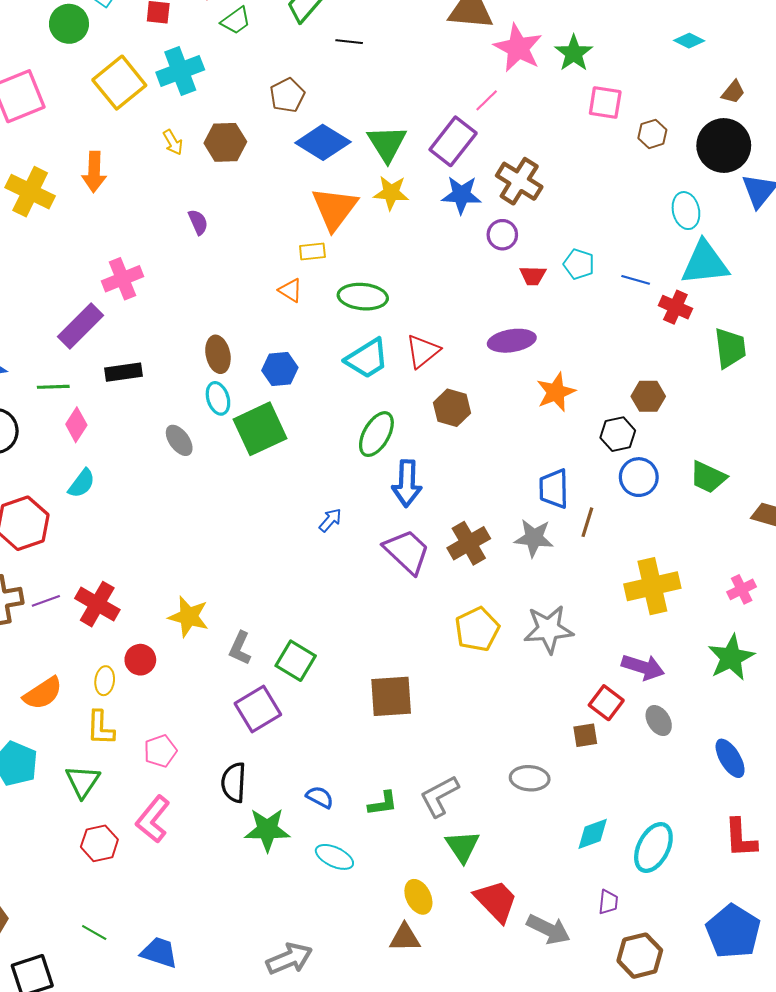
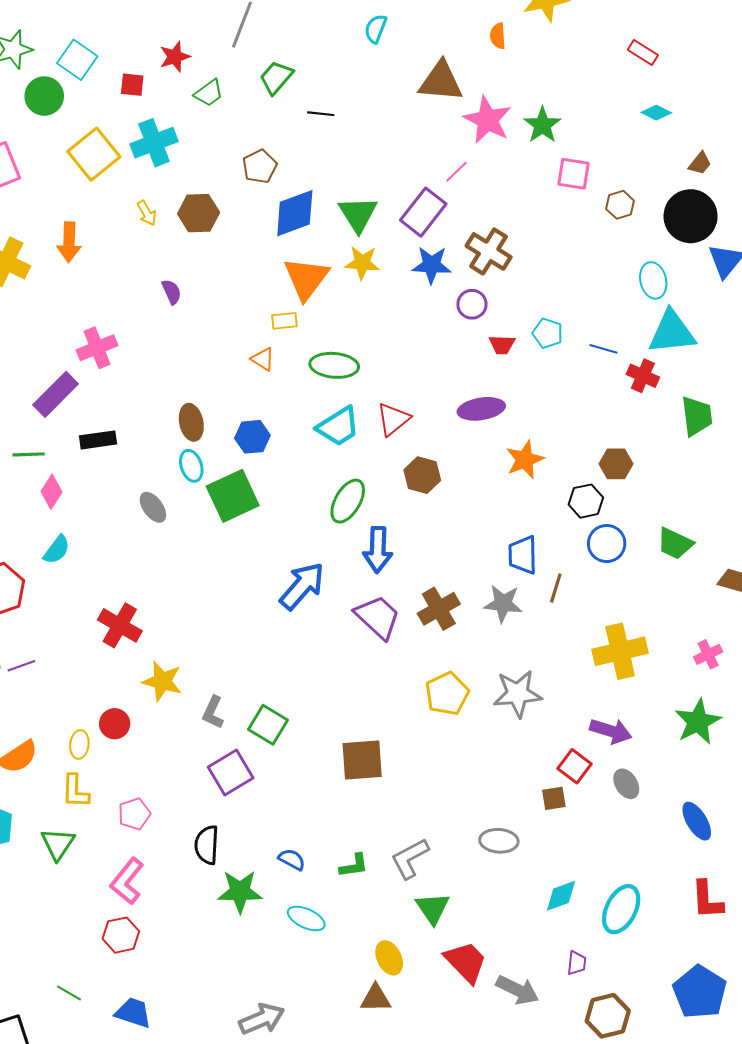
blue diamond: (323, 142) -> (295, 213), turned -52
blue arrow: (330, 520) -> (302, 586), size x2.0
red cross: (97, 604) -> (120, 625), moved
red hexagon: (99, 843) -> (121, 935), moved

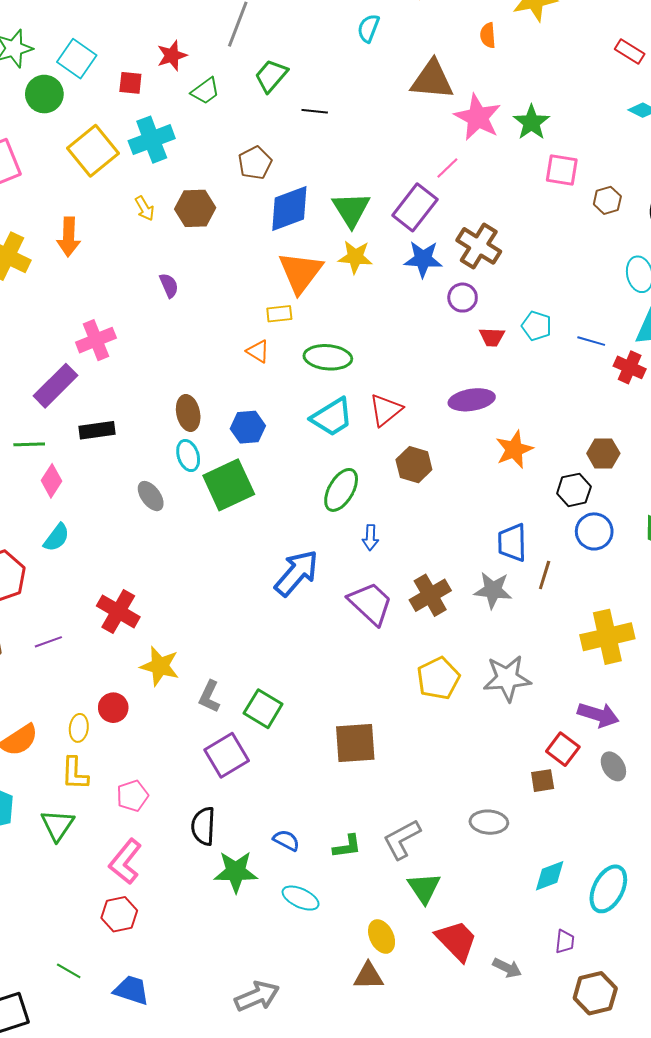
blue arrow: (378, 550) -> (370, 538), size x0.6
purple line: (21, 666) -> (48, 642), moved
gray arrow: (518, 990) -> (507, 968), size x0.7

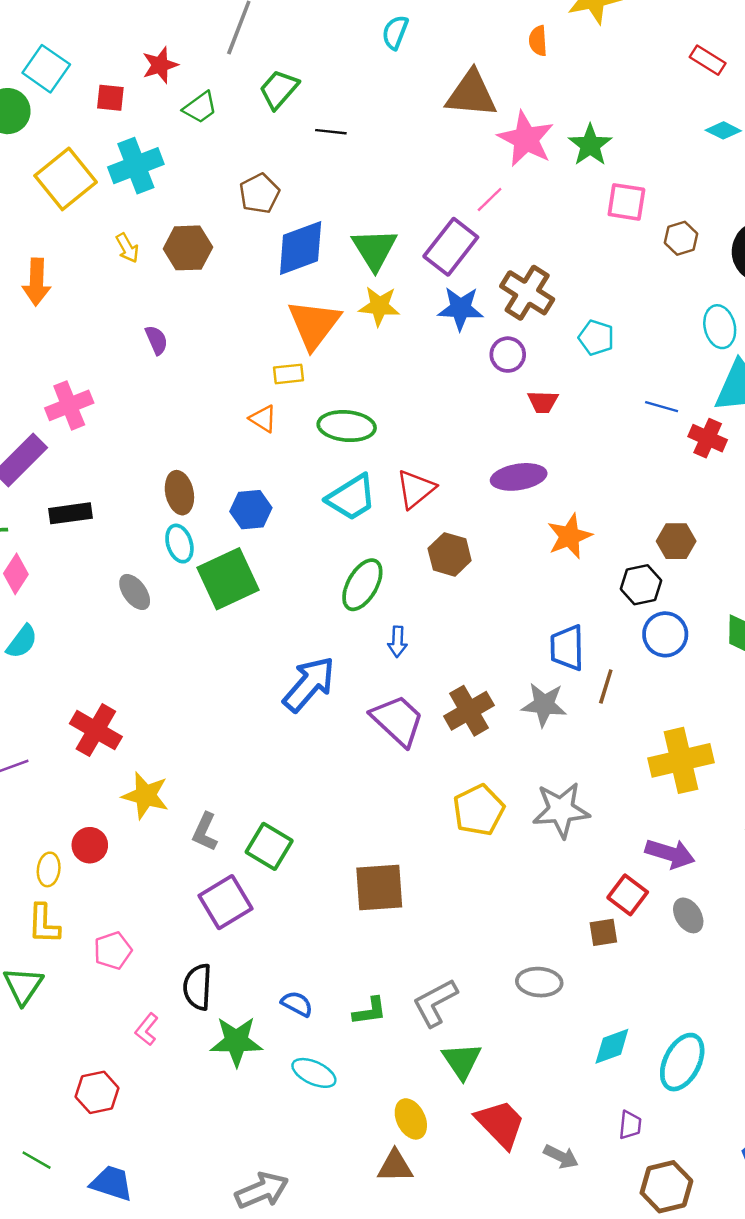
cyan pentagon: (536, 326) -> (596, 338), moved
pink L-shape: (125, 862) -> (147, 1029), moved, size x0.6

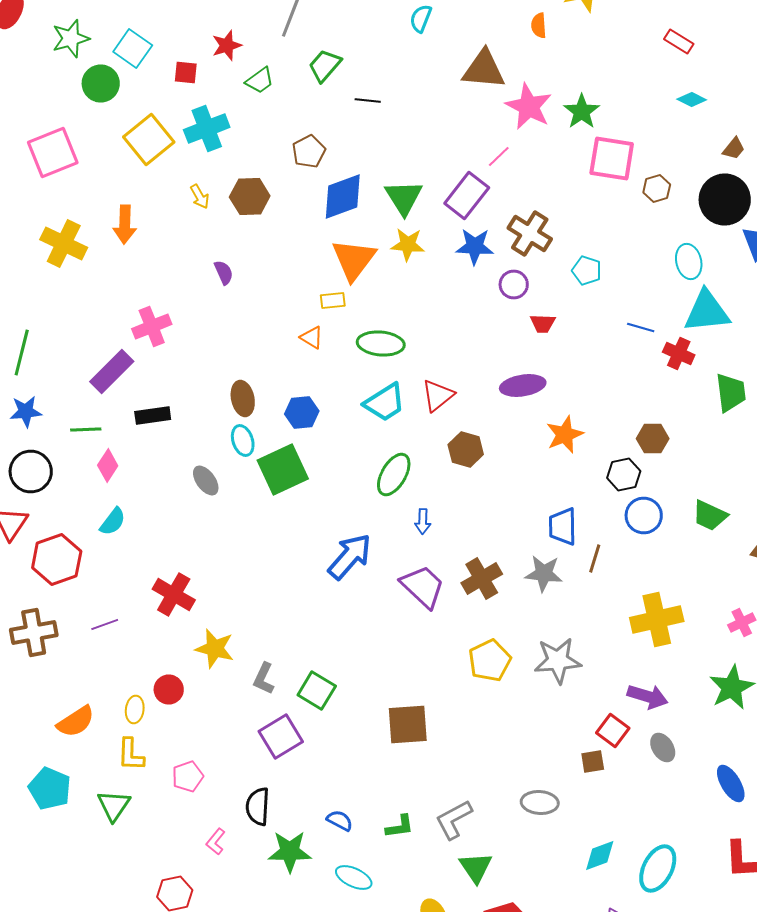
pink square: (626, 202) -> (612, 158), size x1.4

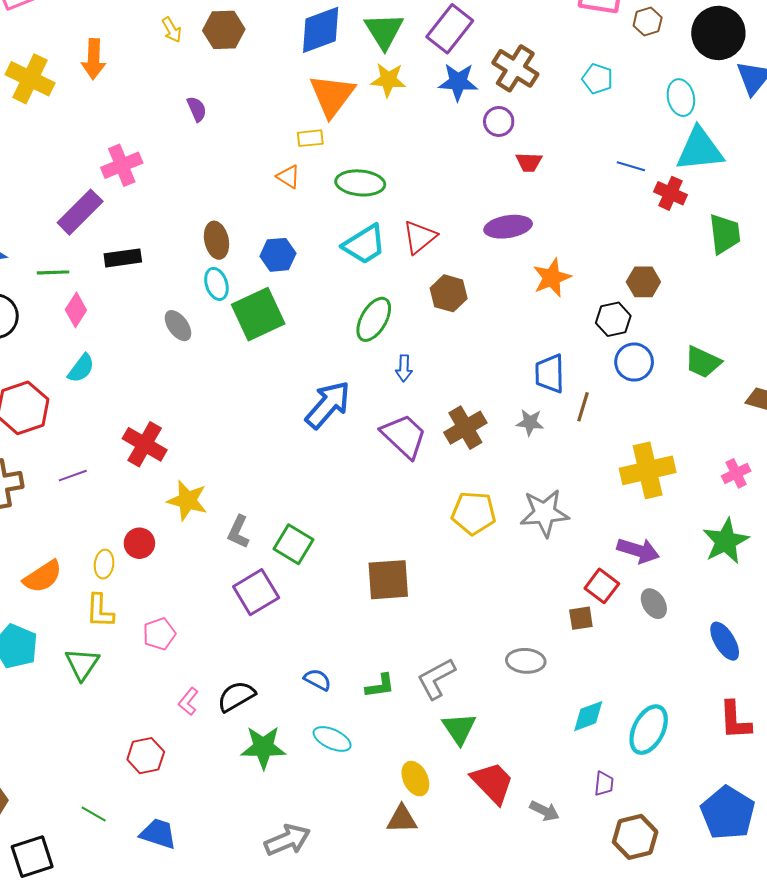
cyan pentagon: (587, 270) -> (598, 79), moved
gray star: (544, 574) -> (530, 422), size x0.7
yellow pentagon: (490, 660) -> (474, 513), turned 30
black semicircle: (258, 806) -> (236, 696), moved, turned 57
green star: (290, 852) -> (263, 747), moved

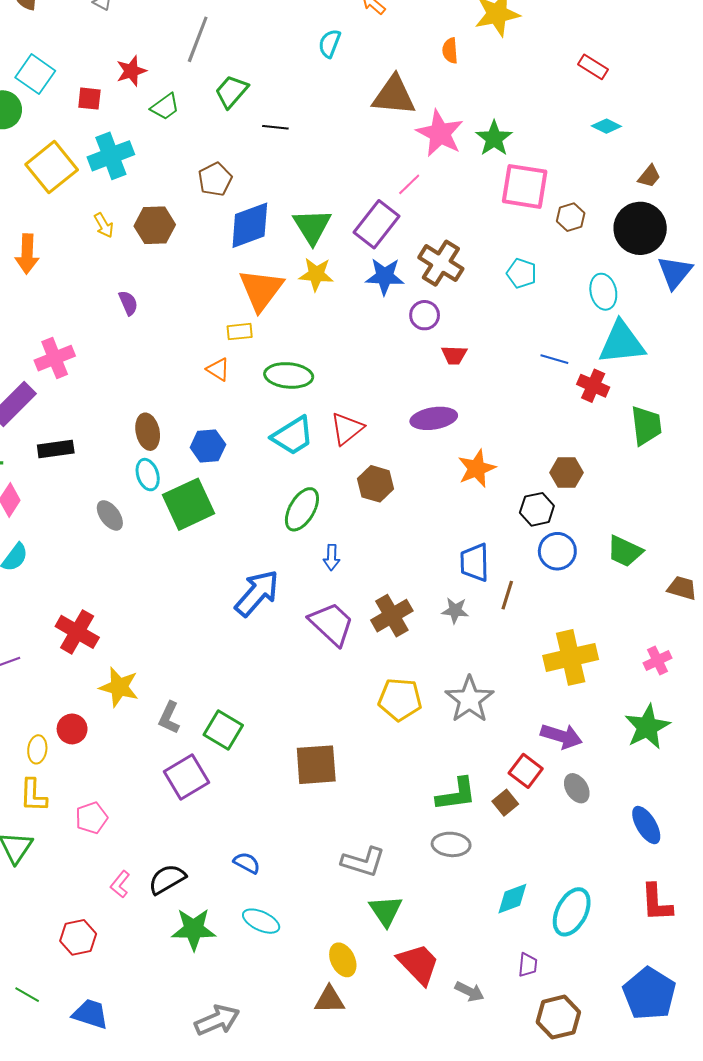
gray star: (544, 513) -> (469, 699), turned -30
brown square: (581, 618) -> (505, 803), turned -30
gray L-shape: (436, 679) -> (363, 862), turned -135
green L-shape: (380, 686) -> (456, 794), moved, size x1.4

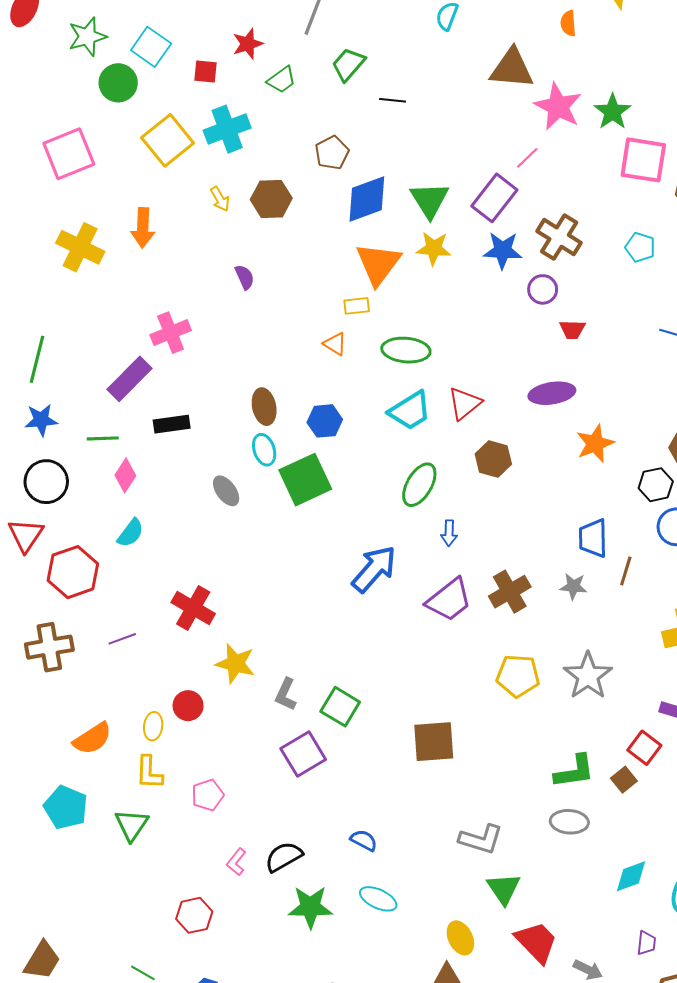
purple trapezoid: (332, 624) -> (449, 600), turned 99

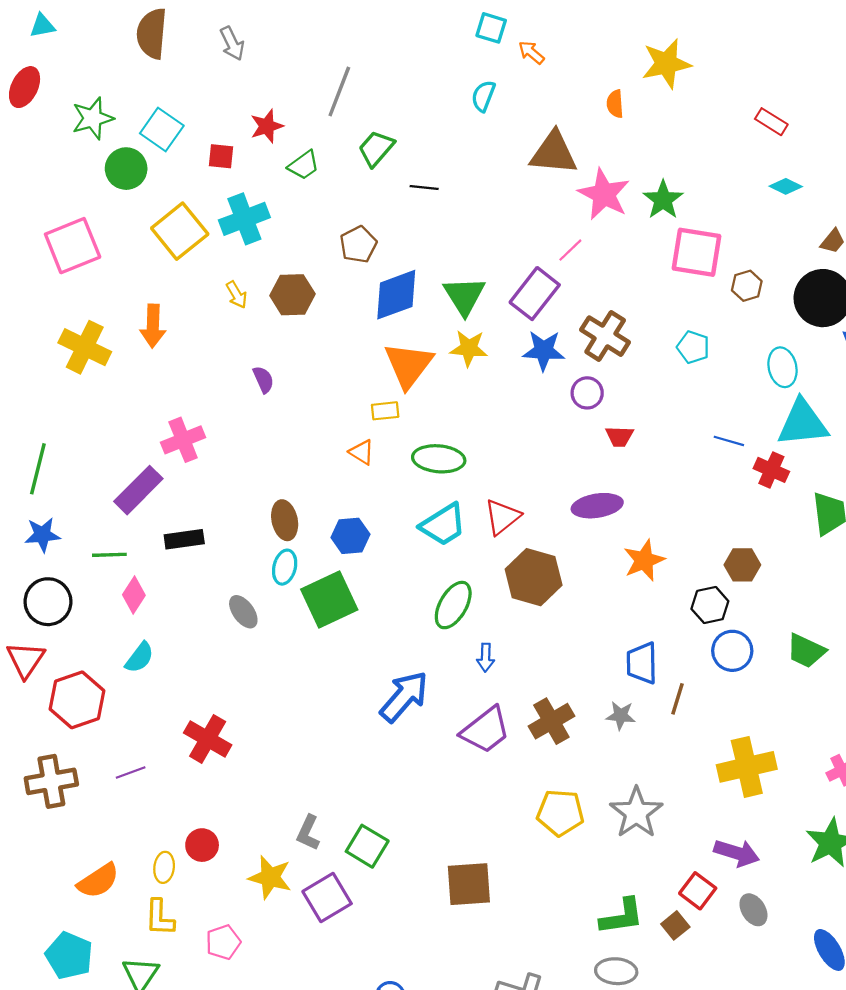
cyan ellipse: (264, 450) -> (285, 567), turned 32
brown hexagon: (493, 459) -> (534, 577), size x1.4
yellow star: (235, 664) -> (270, 877), moved

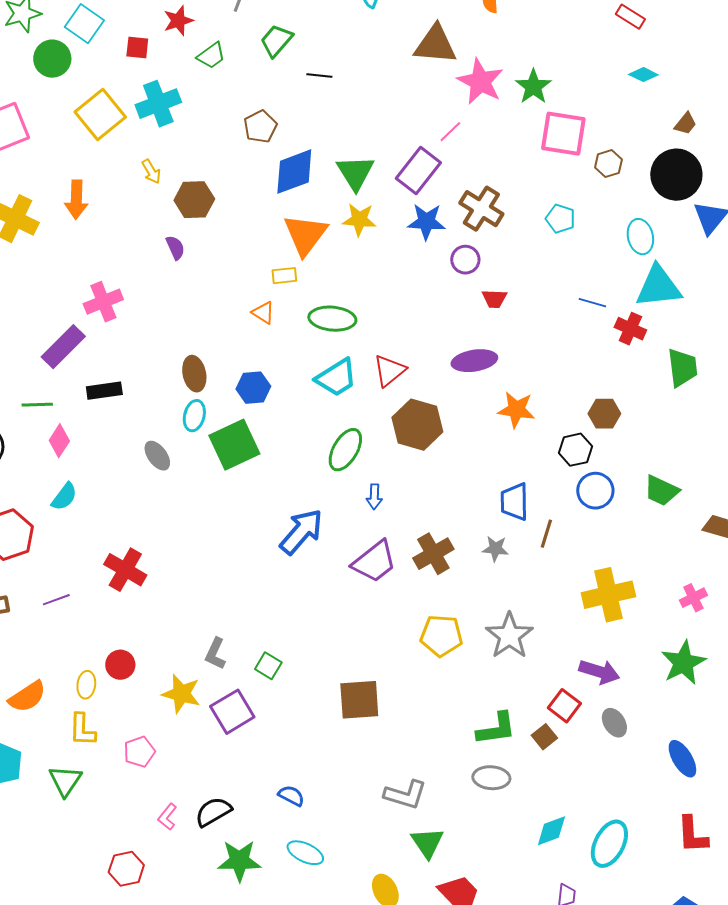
brown hexagon: (292, 295) -> (194, 200), moved
orange star: (644, 560) -> (516, 410), turned 30
green square: (367, 846) -> (268, 666), size x0.7

